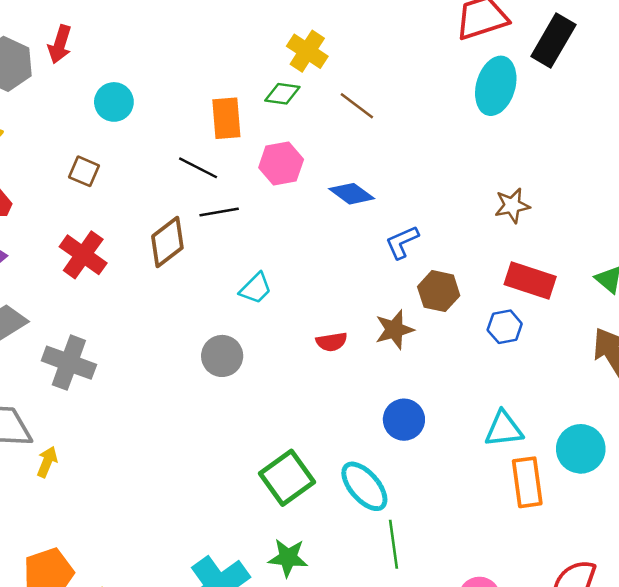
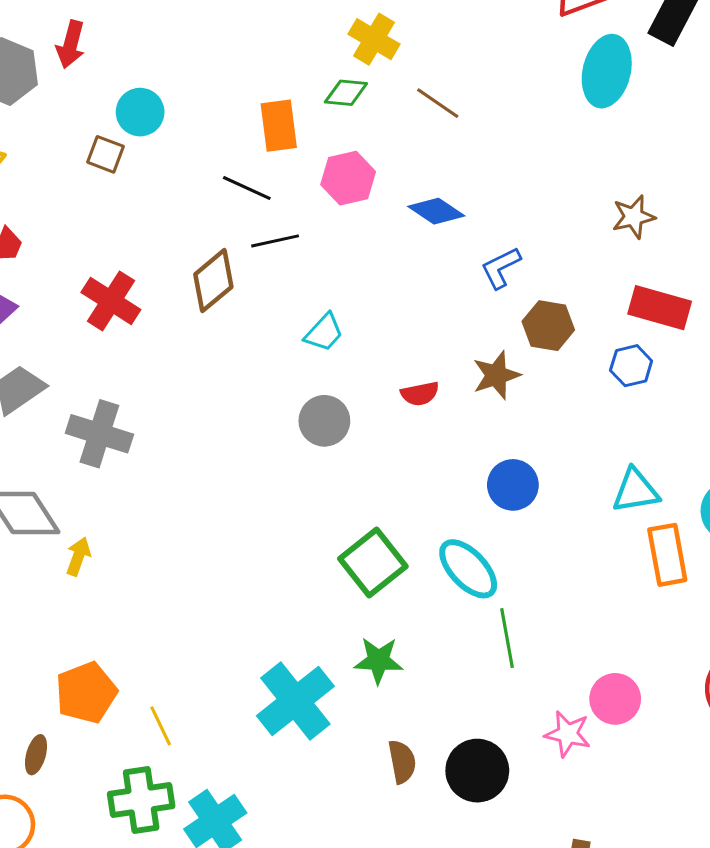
brown square: (84, 171) -> (106, 154), moved
gray circle: (222, 356) -> (324, 421), moved

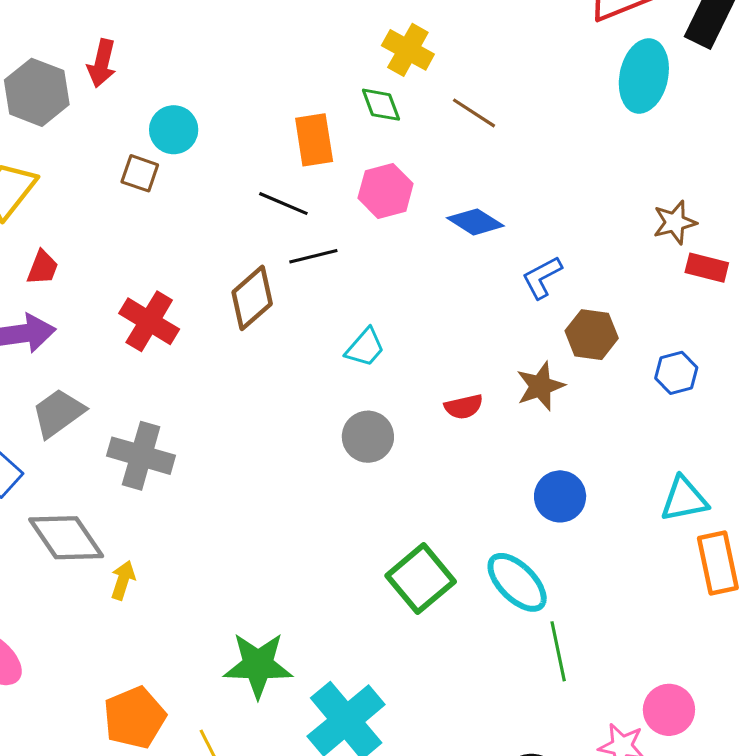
green diamond: (346, 93) -> (381, 105), turned 66
red rectangle: (660, 308) -> (707, 268), moved, size x0.7
green star: (379, 660) -> (258, 665), moved, size x1.4

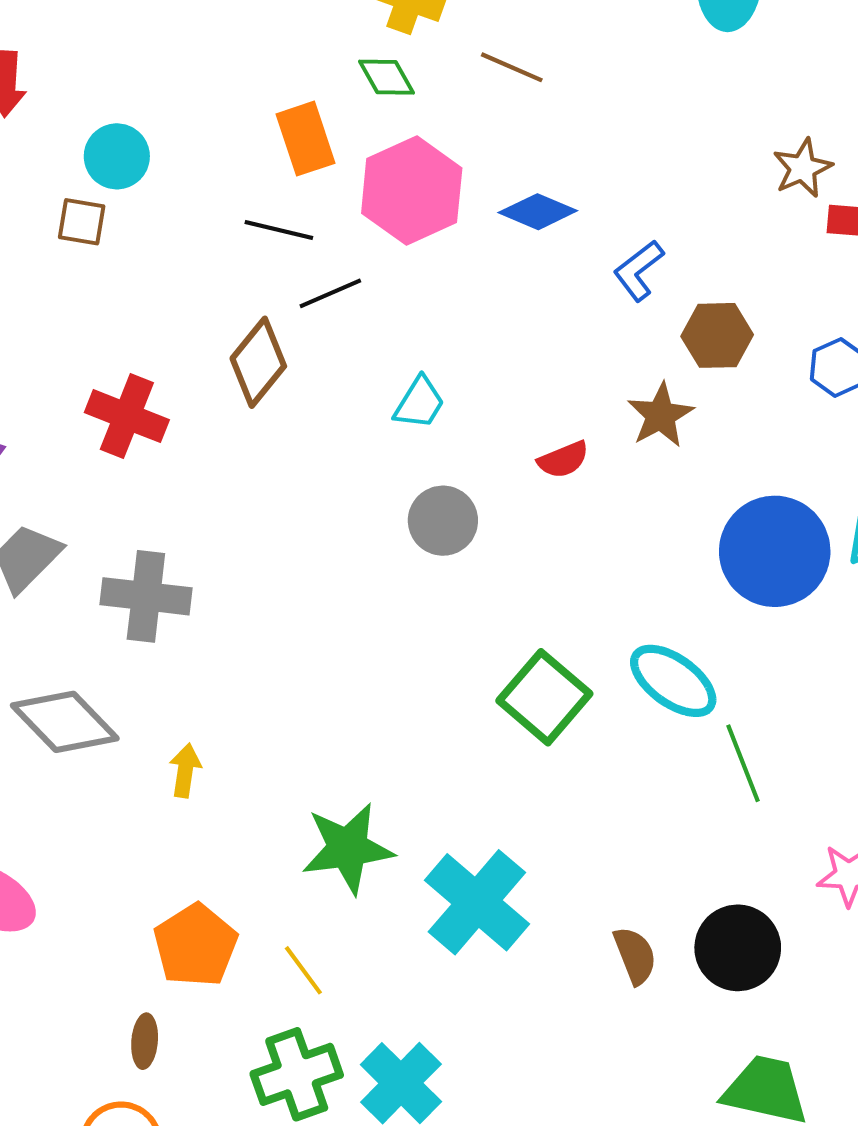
pink hexagon: (386, 191) -> (412, 191), size x1.4
blue circle: (560, 496) -> (775, 551), moved, size x1.6
yellow arrow: (123, 580) -> (185, 770), moved

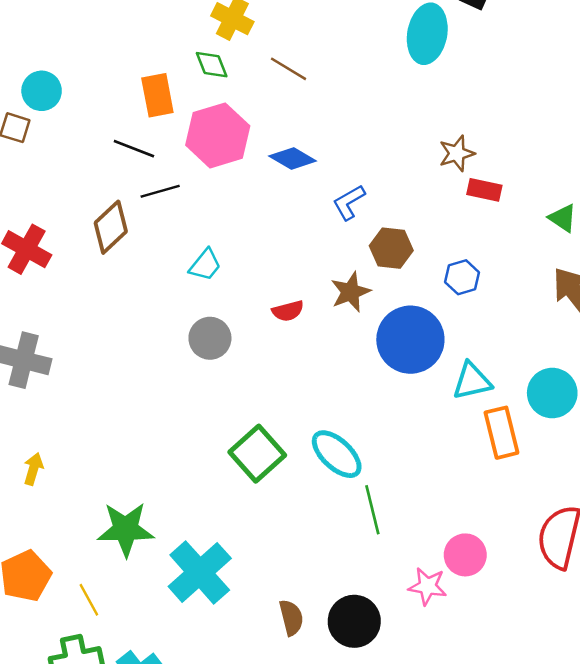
blue circle: (775, 551) -> (410, 340), moved

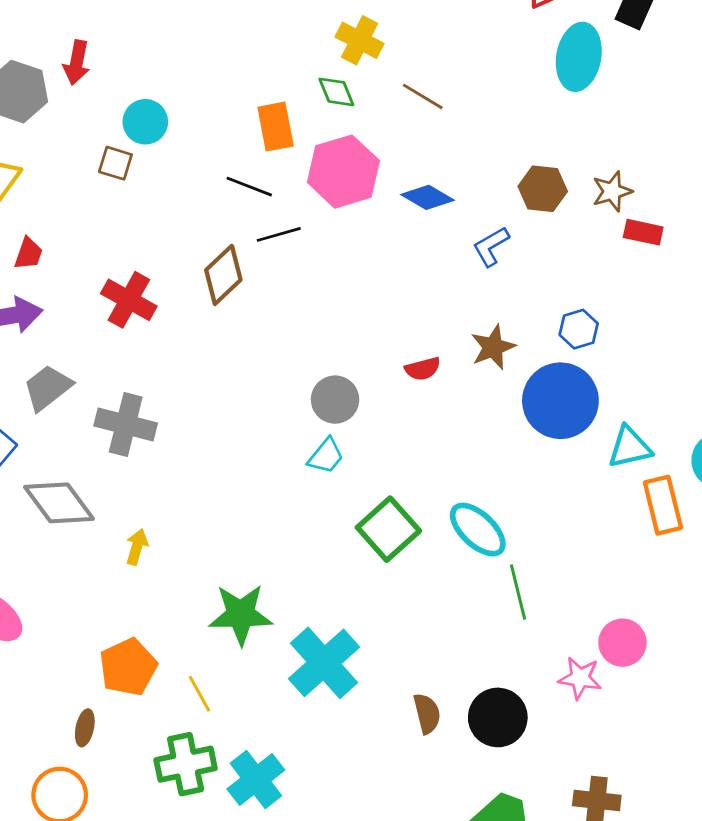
brown hexagon: (391, 248) -> (543, 189), moved
cyan trapezoid: (205, 265) -> (326, 456), moved
blue hexagon: (462, 277) -> (579, 329), moved

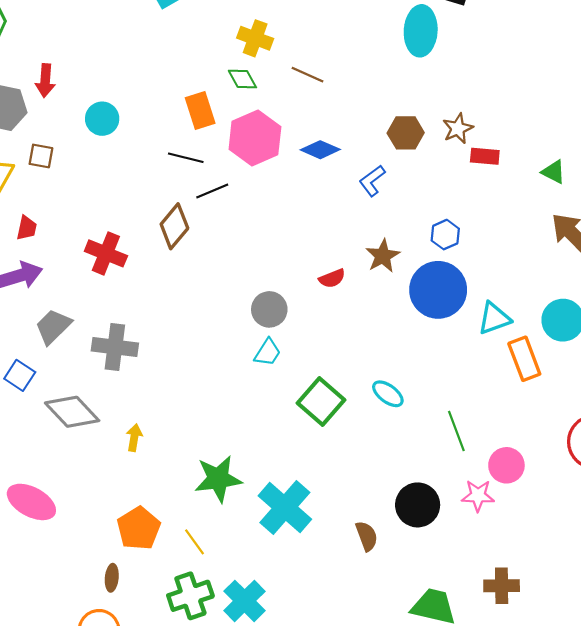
brown square: (115, 163) -> (41, 156), moved
cyan ellipse: (478, 530) -> (388, 394), size x0.7
green line: (518, 592) -> (456, 431), moved
black circle: (498, 717) -> (418, 505), moved

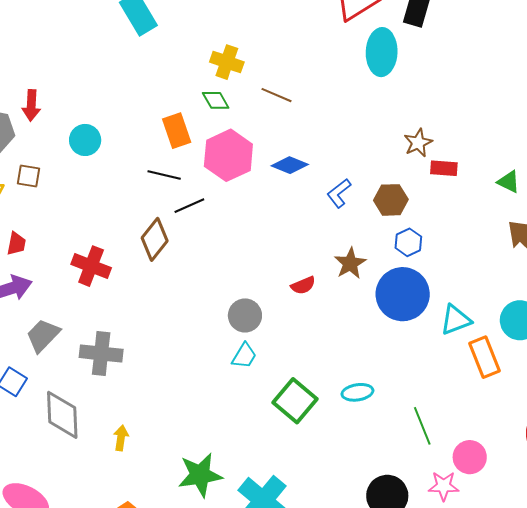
brown hexagon: (406, 133) -> (391, 200), moved
cyan ellipse: (388, 394) -> (357, 392), turned -44
gray diamond: (72, 412) -> (62, 415), turned 42

